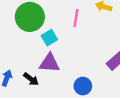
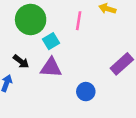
black arrow: (31, 79) -> (21, 62), moved

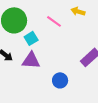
pink line: (79, 21) -> (54, 21), turned -63

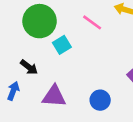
purple triangle: (31, 60) -> (54, 96), moved

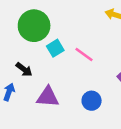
pink line: (92, 22) -> (84, 54), moved

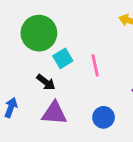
pink line: (84, 54) -> (95, 65), turned 42
black arrow: (24, 69) -> (46, 82), moved

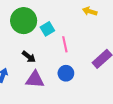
cyan square: (63, 58) -> (47, 29), moved
blue circle: (104, 117) -> (66, 73), moved

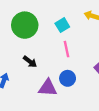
cyan square: (47, 29) -> (62, 25), moved
purple triangle: (35, 79) -> (48, 88), moved

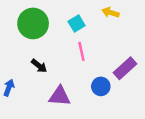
blue circle: (68, 78) -> (101, 86), moved

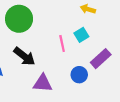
cyan square: (77, 23) -> (81, 35), moved
black arrow: (39, 66) -> (24, 56), size x1.5

